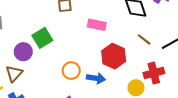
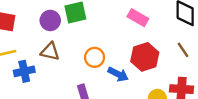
brown triangle: (14, 74) -> (50, 52), moved, turned 42

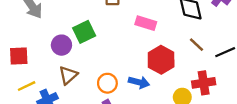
brown triangle: (50, 52) -> (68, 75), turned -42
orange circle: (95, 57) -> (107, 83), moved

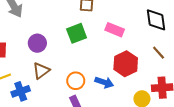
green square: (84, 32) -> (77, 33), moved

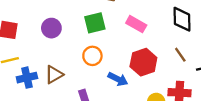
brown triangle: (41, 71) -> (54, 75), moved
orange circle: (76, 81) -> (92, 56), moved

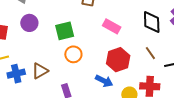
green square: (95, 23) -> (65, 31), moved
purple circle: (51, 28) -> (29, 23), moved
blue arrow: (118, 79) -> (104, 81), moved

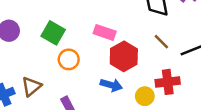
pink rectangle: (112, 26) -> (105, 32), moved
green square: (65, 31) -> (53, 33), turned -36

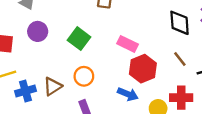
orange circle: (69, 59) -> (84, 76), moved

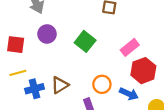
pink rectangle: (128, 44) -> (130, 47), turned -66
orange circle: (84, 76) -> (102, 84), moved

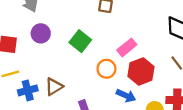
orange circle: (102, 84) -> (106, 69), moved

